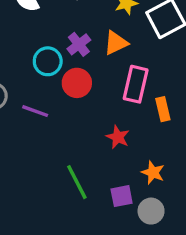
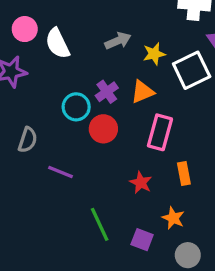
orange rectangle: (163, 109) -> (184, 174), moved
purple line: (35, 111) -> (60, 172), moved
purple square: (122, 196) -> (142, 240), turned 30
gray circle: (151, 211) -> (188, 255), moved

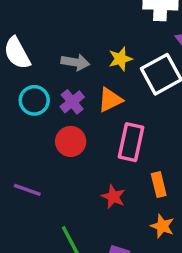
gray arrow: (118, 41) -> (75, 62), moved, turned 35
cyan circle: (76, 107) -> (34, 100), moved
orange star: (173, 218) -> (162, 226), moved

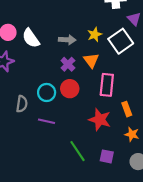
cyan circle: (34, 100) -> (47, 93), moved
orange triangle: (110, 100) -> (91, 60), turned -35
red star: (113, 197) -> (100, 120), size x1.5

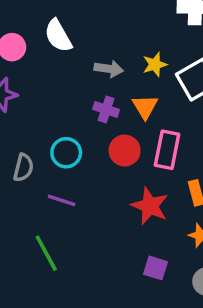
white semicircle: (31, 38) -> (58, 36), moved
purple cross: (68, 64) -> (106, 109), turned -32
red circle: (70, 89) -> (125, 151), moved
green line: (78, 151) -> (46, 253), moved

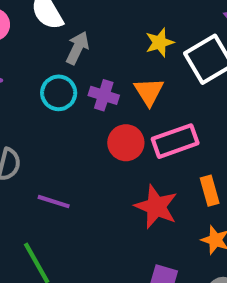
gray arrow: (109, 69) -> (77, 48), moved, turned -72
pink rectangle: (167, 150) -> (175, 141), turned 60
cyan circle: (66, 153) -> (59, 93), moved

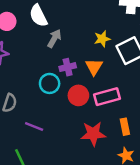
cyan circle: (59, 93) -> (50, 83), moved
purple cross: (104, 95) -> (68, 67), turned -35
red star: (156, 207) -> (93, 134), turned -30

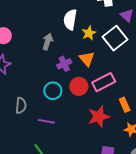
white semicircle: (38, 16) -> (70, 20), moved, turned 48
cyan circle: (50, 83) -> (53, 91), moved

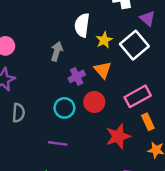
pink rectangle: (104, 82) -> (138, 96), moved
gray semicircle: (21, 106) -> (18, 113), moved

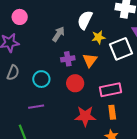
cyan circle: (64, 108) -> (41, 79), moved
purple line: (58, 143) -> (36, 107), turned -35

